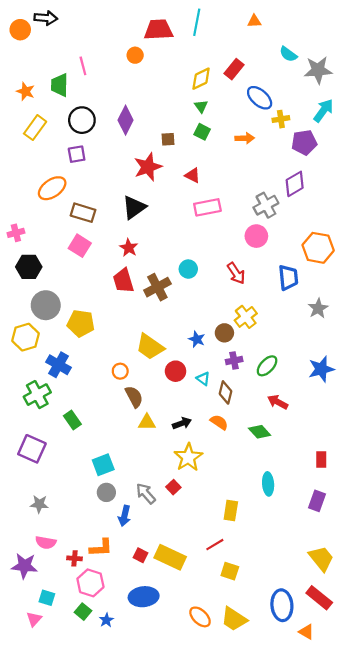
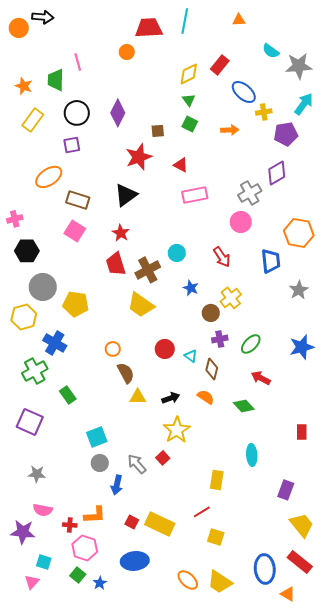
blue star: (197, 339) -> (191, 288), moved
yellow trapezoid: (150, 347) -> (141, 305), moved
purple rectangle: (317, 501) -> (286, 490), moved

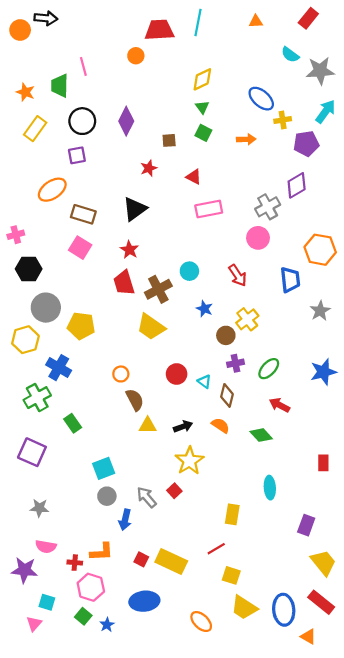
red rectangle: (220, 65) -> (308, 18), moved
red star: (139, 157) -> (149, 168), size x0.6
yellow trapezoid: (220, 582) -> (244, 608), moved

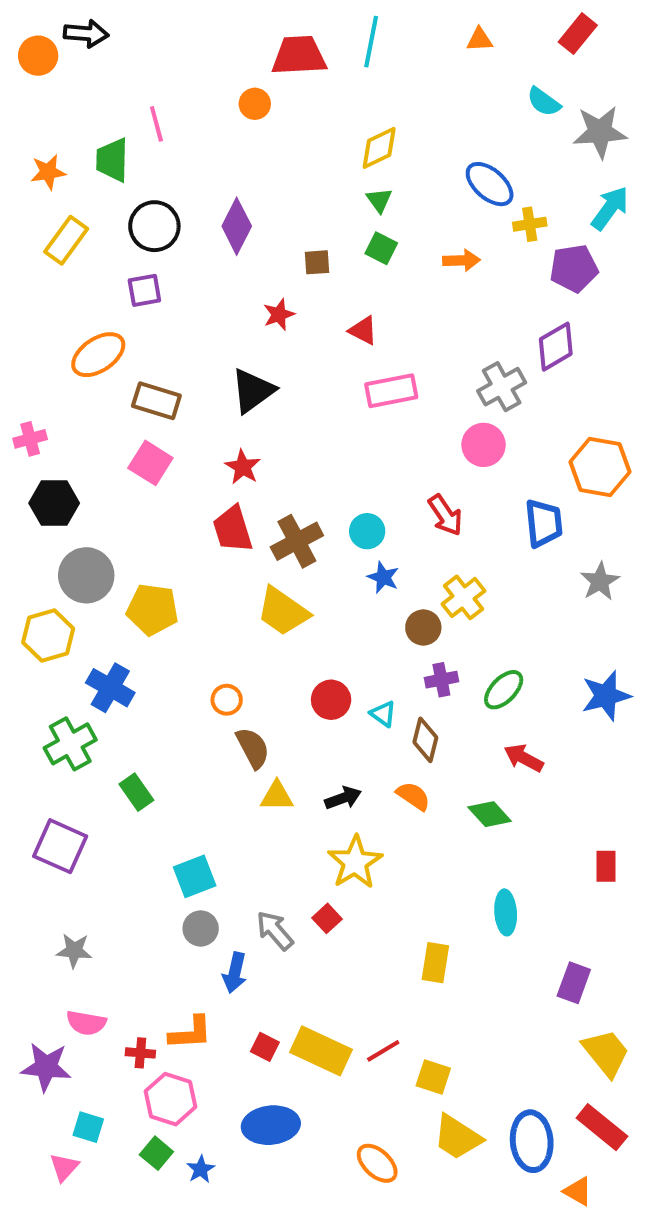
orange star: (25, 92) -> (48, 172), turned -30
cyan circle: (189, 271) -> (367, 531), moved
red line: (216, 549) -> (383, 1051), moved

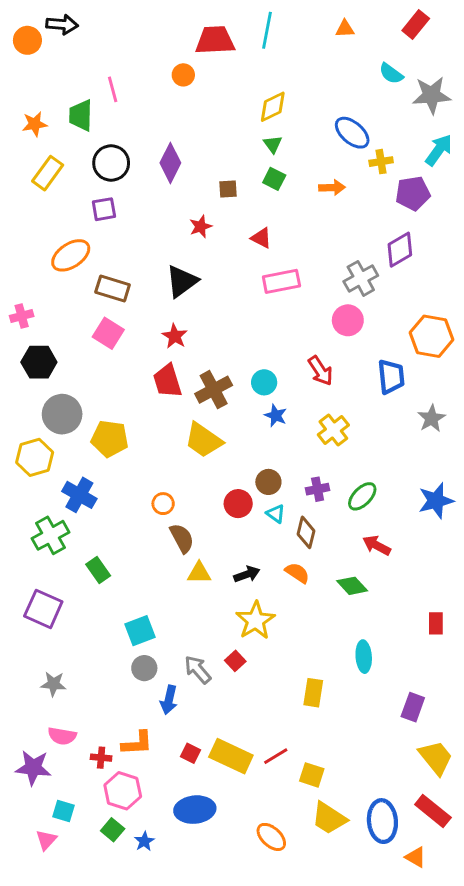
brown circle: (423, 627) -> (268, 482), moved

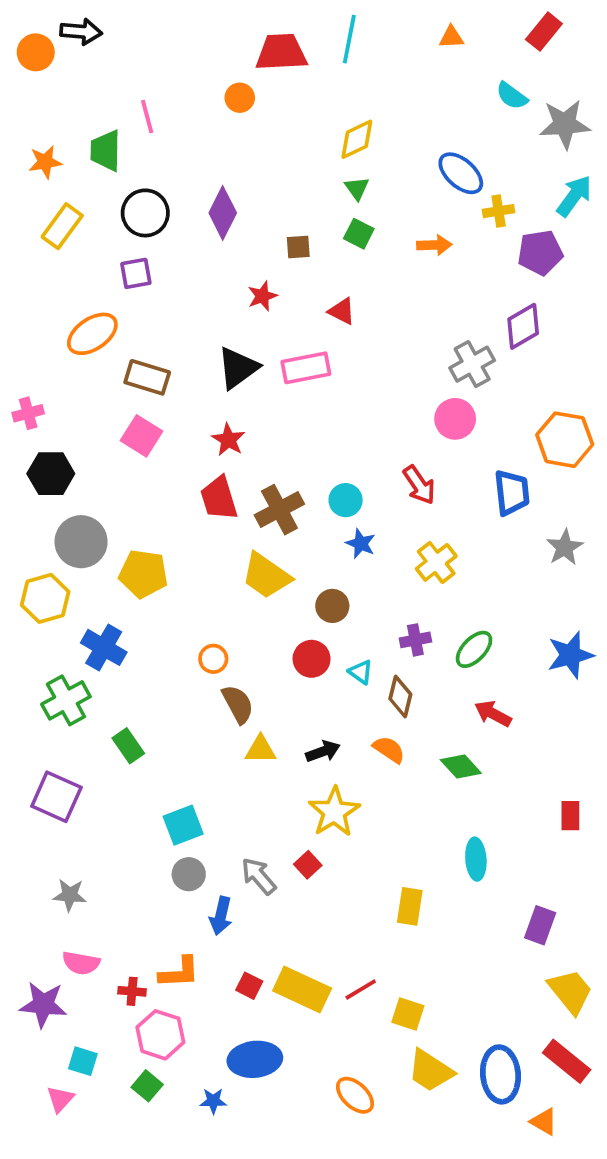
pink rectangle: (281, 281) -> (306, 368), moved
brown circle: (268, 482) -> (332, 606), moved
blue star: (144, 841) -> (213, 1101), moved, turned 30

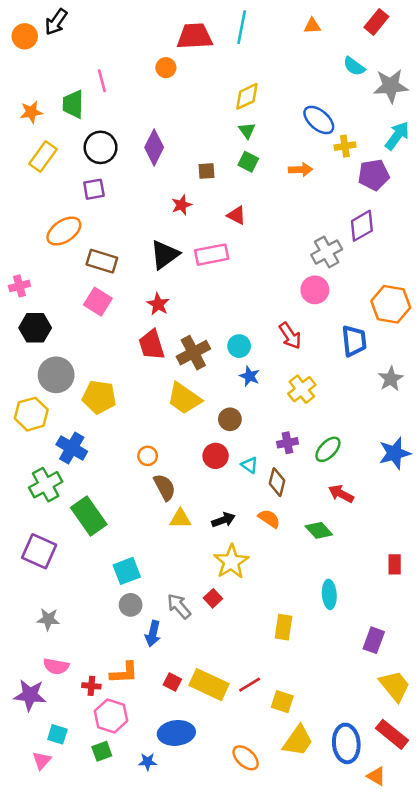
black arrow: (81, 32) -> (56, 22), turned 120
green rectangle: (128, 746) -> (89, 516), size x1.6
yellow trapezoid: (431, 1071) -> (298, 741), turned -88
green square: (147, 1086) -> (102, 751), turned 30

